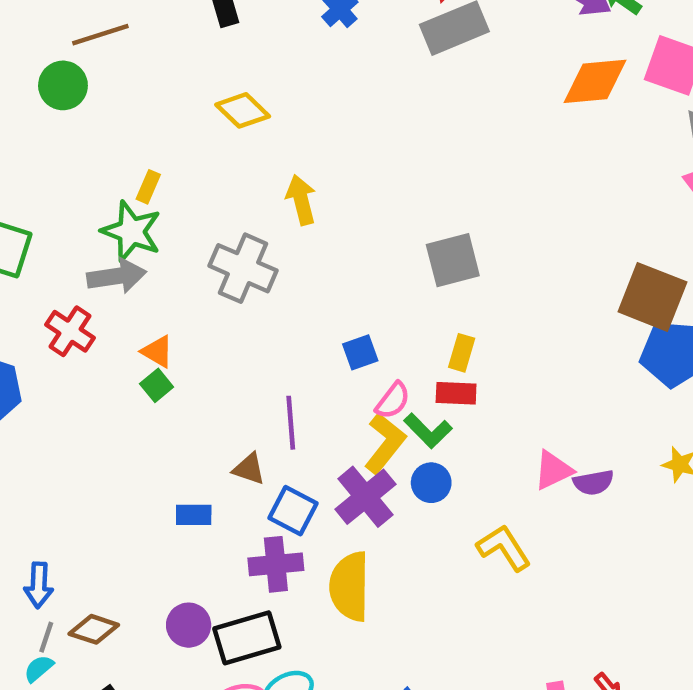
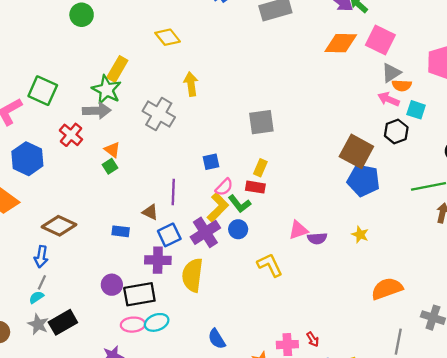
yellow rectangle: (148, 187) -> (117, 69), size x1.6
blue square: (293, 511) -> (169, 235), turned 30
brown diamond: (94, 629) -> (59, 226), moved, size x1.4

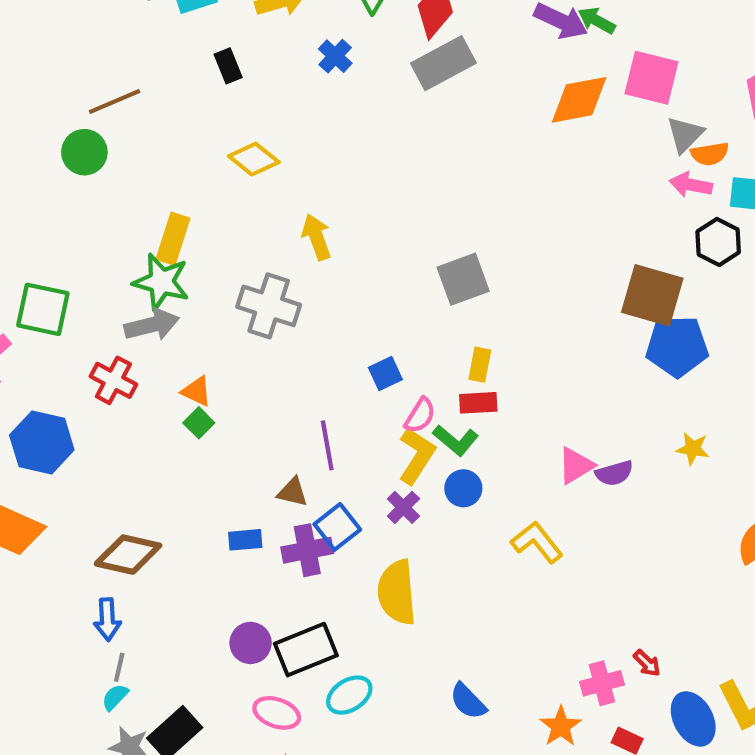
purple cross: (205, 232) -> (403, 507), size x0.6
purple cross: (158, 260) -> (307, 550), moved
pink ellipse: (133, 325) -> (277, 713), moved, turned 35

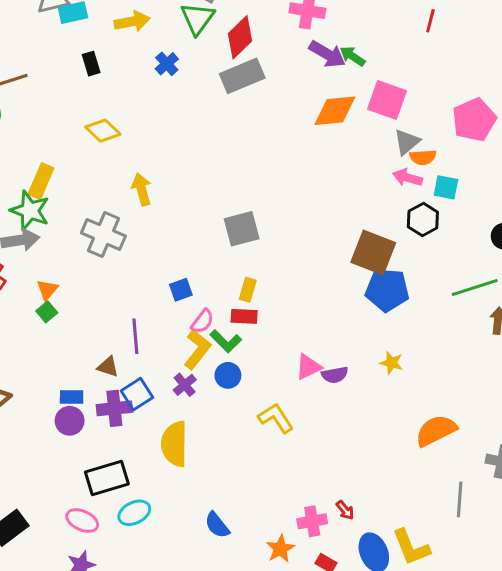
orange triangle: (197, 391) -> (47, 290), turned 40
purple circle: (251, 643) -> (70, 421), moved

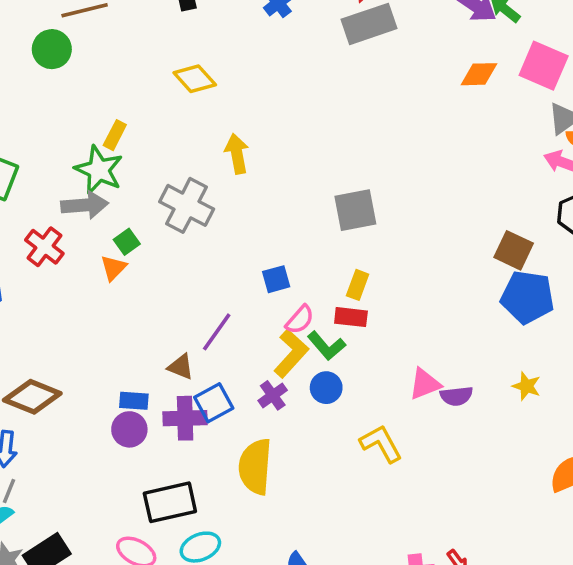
orange diamond: (335, 111) -> (479, 74), size x0.7
yellow rectangle: (41, 181) -> (115, 135), size x0.7
brown square: (373, 253) -> (514, 250), size x0.7
green square: (47, 312) -> (127, 242), moved
purple line: (135, 336) -> (217, 332), turned 36

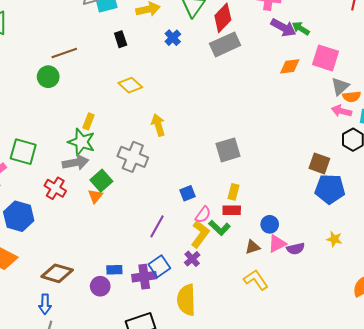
green square: (127, 242) -> (101, 181), size x1.5
brown triangle: (181, 367) -> (252, 247), moved, turned -35
blue circle: (326, 388) -> (270, 224), moved
purple circle: (129, 429) -> (100, 286), moved

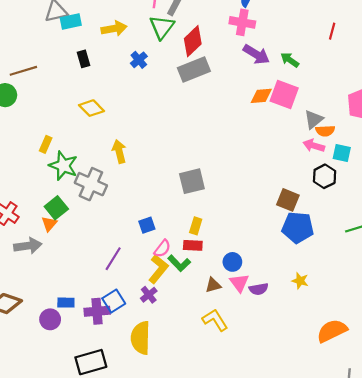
green arrow: (301, 28) -> (290, 60), moved
pink square: (326, 58) -> (284, 95), moved
green star: (82, 142) -> (63, 166), moved
gray arrow: (76, 162) -> (28, 246), moved
pink triangle: (277, 244) -> (239, 283), turned -42

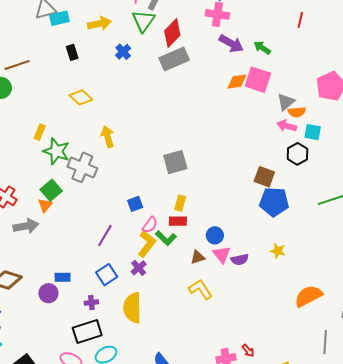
purple cross: (97, 311) -> (91, 303), moved, size x0.6

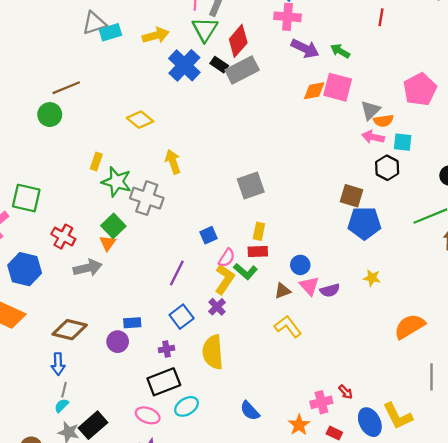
black rectangle: (72, 52) -> (219, 65), moved, turned -35
blue cross: (123, 52) -> (184, 65), size x1.8

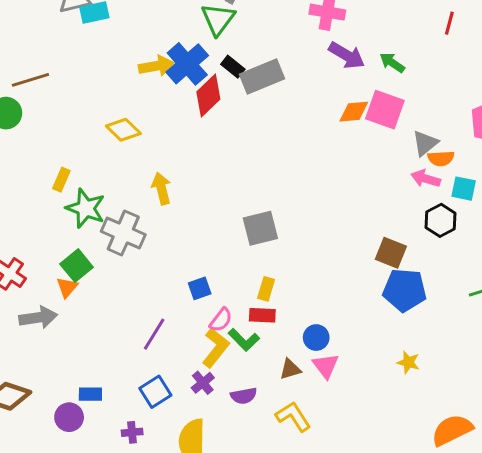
yellow arrow: (156, 35) -> (156, 66), moved
red diamond: (238, 41) -> (208, 95), moved
purple semicircle: (330, 290) -> (244, 396), moved

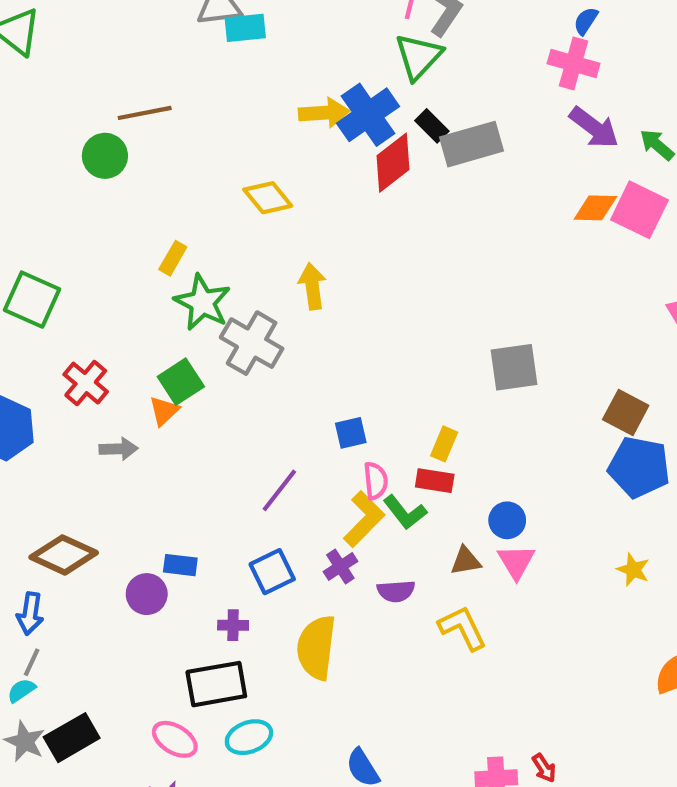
gray square: (260, 228) -> (514, 367), moved
gray arrow: (38, 317) -> (119, 449), size x0.7
pink semicircle: (221, 320) -> (376, 481), turned -50

